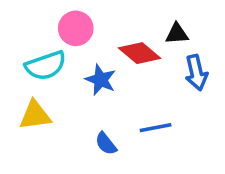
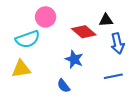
blue star: (101, 80) -> (74, 59), moved
blue line: (156, 128) -> (113, 76), moved

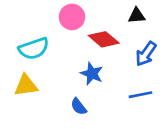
pink circle: (46, 17) -> (72, 17), moved
black triangle: (106, 20) -> (137, 16), moved
blue arrow: (118, 43) -> (146, 54), turned 48

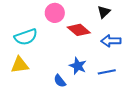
black triangle: (137, 16) -> (104, 12), turned -40
blue arrow: (146, 54) -> (111, 41), turned 54
blue star: (92, 74) -> (78, 66), moved

